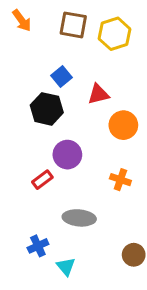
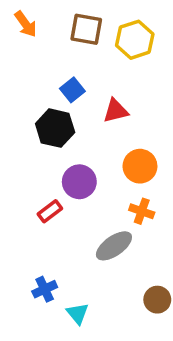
orange circle: (123, 125) -> (140, 166), moved
gray ellipse: (79, 218) -> (114, 246), moved, turned -40

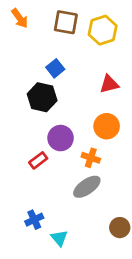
red triangle: (116, 111) -> (109, 84), moved
orange cross: (142, 211) -> (91, 158), moved

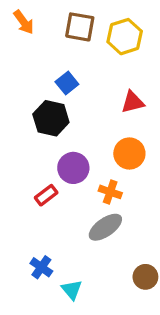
blue cross: (34, 220) -> (41, 267), turned -30

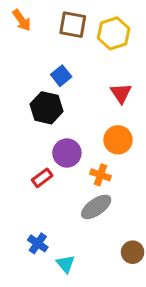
red triangle: (133, 102) -> (121, 93), turned -50

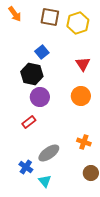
purple circle: (67, 153) -> (40, 97), moved
orange cross: (100, 175) -> (84, 142), moved
gray ellipse: (96, 207) -> (49, 153), moved

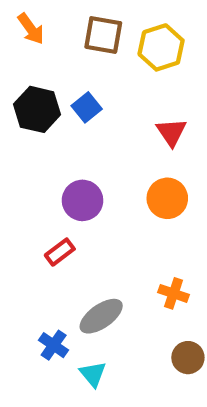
black hexagon: (32, 74) -> (37, 109), moved

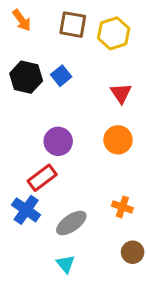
red rectangle: (60, 252) -> (42, 178), size x1.4
blue cross: (54, 345) -> (26, 210), moved, size x1.4

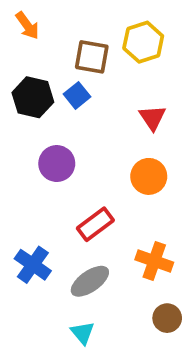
brown square: (73, 25) -> (92, 57), moved
purple circle: (58, 141) -> (57, 164), moved
red rectangle: (42, 178) -> (95, 224), moved
orange cross: (122, 207) -> (154, 261), size x1.4

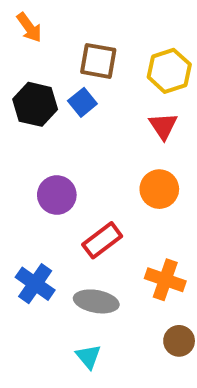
yellow hexagon: (143, 42) -> (169, 71), moved
purple circle: (57, 164) -> (57, 195), moved
gray ellipse: (90, 281) -> (96, 301), turned 45

